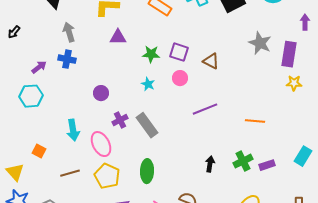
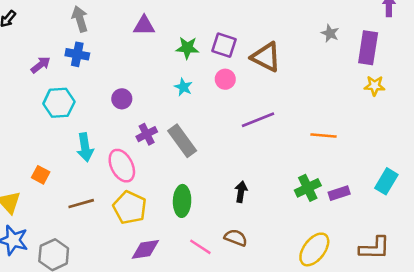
gray star: (260, 43) -> (330, 33), size x0.6
brown triangle: (211, 61) -> (266, 57), size x1.4
cyan hexagon: (31, 96) -> (59, 103), moved
black arrow: (210, 164) -> (241, 192), moved

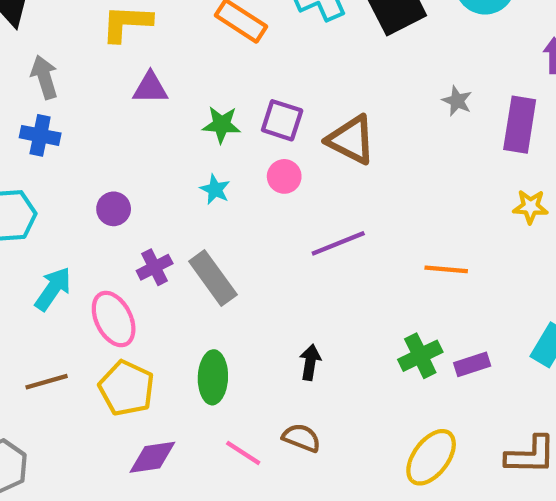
yellow star: (375, 86) -> (530, 207), moved
cyan arrow: (85, 147) -> (53, 289), turned -136

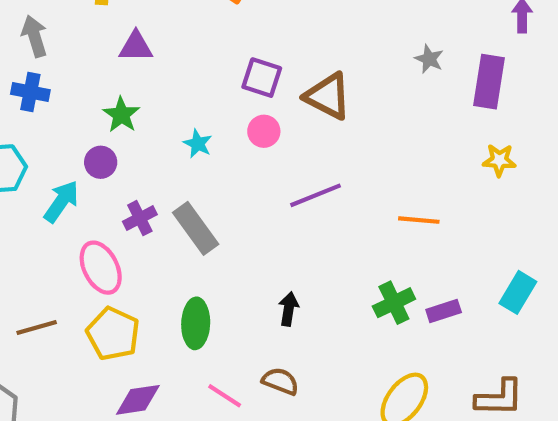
green star: (222, 125) -> (121, 115), moved, turned 30
cyan arrow: (53, 289) -> (61, 201), moved

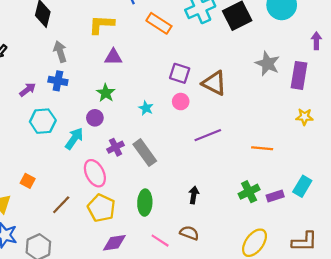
gray star: (429, 59) -> (268, 64), size x1.6
cyan rectangle: (518, 292) -> (302, 186), moved
brown line: (37, 328) -> (61, 205), turned -30

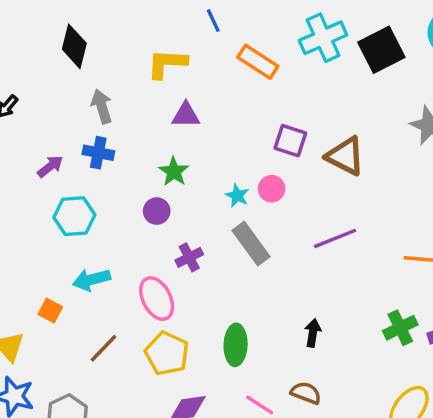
pink circle: (181, 102) -> (272, 189), moved
cyan arrow: (74, 138) -> (91, 280), moved, turned -140
gray rectangle: (145, 153) -> (251, 244), moved

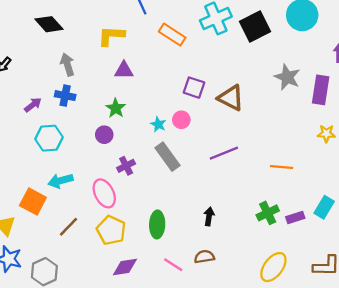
black diamond: (74, 46) -> (49, 24), turned -56
orange square: (50, 311) -> (33, 201), size x1.6
brown semicircle: (306, 393) -> (204, 257), turned -30

